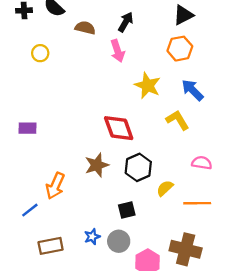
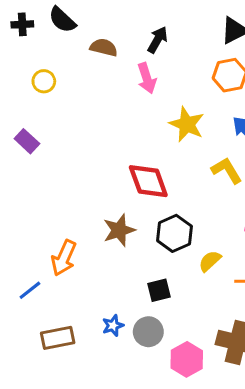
purple rectangle: (28, 128) -> (27, 141), moved, turned 42

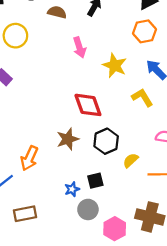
pink arrow: (147, 78) -> (79, 47), moved
yellow circle: (44, 81) -> (15, 36), size x1.5
blue star: (113, 326) -> (72, 189), moved

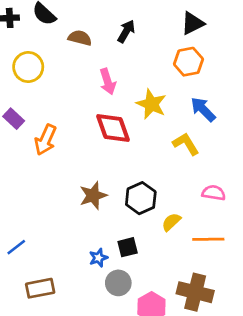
red diamond: (88, 105) -> (113, 128), moved
orange arrow: (29, 158) -> (45, 140), moved

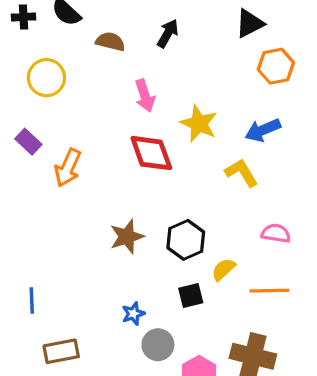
orange hexagon: (188, 62) -> (276, 66), moved
blue arrow: (203, 109) -> (263, 130), turned -68
blue line: (16, 247) -> (32, 301), turned -54
black square: (128, 247) -> (191, 296), moved

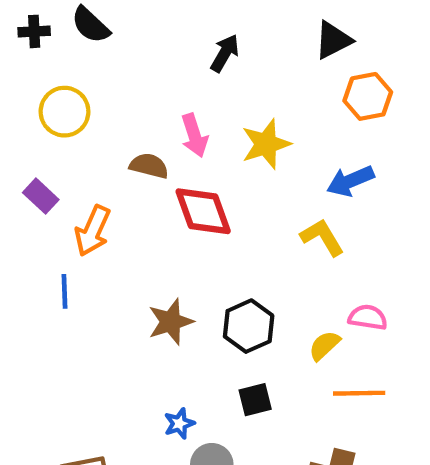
brown semicircle: (110, 42) -> (149, 166), moved
yellow star: (199, 124) -> (266, 144), moved, turned 30
yellow semicircle: (223, 269) -> (324, 346), moved
blue line: (32, 301) -> (65, 291), moved

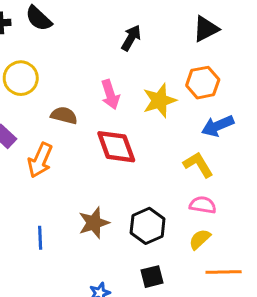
orange hexagon: (368, 96) -> (203, 83), moved
brown semicircle: (149, 166) -> (64, 115), moved
blue line: (65, 291) -> (40, 238), moved
pink semicircle: (368, 317) -> (203, 205), moved

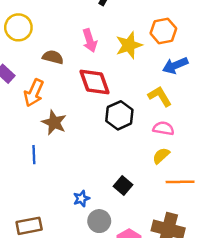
brown star: (94, 223) -> (54, 122), moved, turned -30
black hexagon: (148, 226) -> (119, 115), moved
black square: (152, 277) -> (123, 185), turned -36

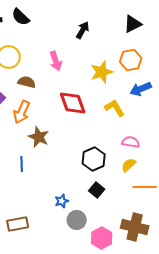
pink arrow: (90, 40) -> (56, 61), moved
brown semicircle: (53, 57) -> (27, 82), moved
yellow L-shape: (160, 96) -> (115, 108), moved
black hexagon: (119, 115) -> (94, 159), moved

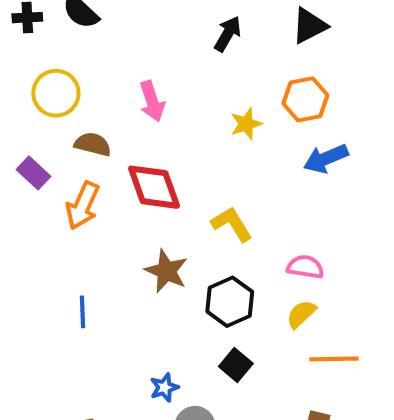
black arrow: (83, 30) -> (228, 34), moved
yellow star: (102, 72) -> (246, 124), size x0.7
red diamond: (73, 103) -> (154, 187), moved
yellow L-shape: (115, 108) -> (232, 224), moved
brown star: (39, 137) -> (166, 271), moved

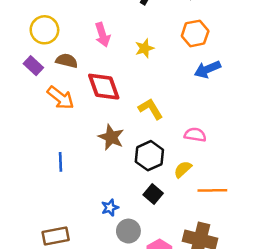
yellow star: (246, 124) -> (144, 48), moved
purple rectangle: (33, 173) -> (33, 66), moved
orange arrow: (83, 206) -> (61, 98), turned -76
yellow semicircle: (301, 314) -> (183, 169), moved

